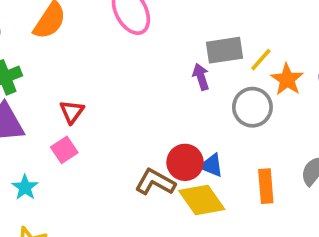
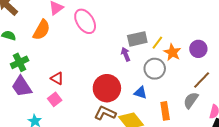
red triangle: (72, 112) -> (57, 78), turned -32
red circle: (185, 162) -> (107, 88), moved, size x1.4
blue triangle: (211, 165) -> (140, 93), moved

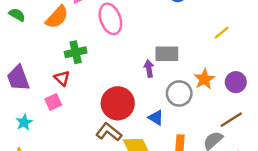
yellow line: (157, 43) -> (222, 33), moved
green cross: (20, 62) -> (76, 52), moved

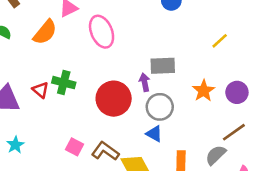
green cross: (76, 52) -> (64, 83), moved, turned 30
red triangle: (62, 78) -> (40, 90), moved
gray circle: (179, 93) -> (160, 107), moved
pink square: (53, 102) -> (74, 147), moved, turned -35
red circle: (118, 103) -> (114, 99), moved

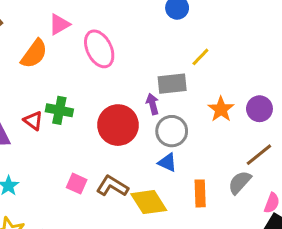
yellow line: (220, 41) -> (200, 57), moved

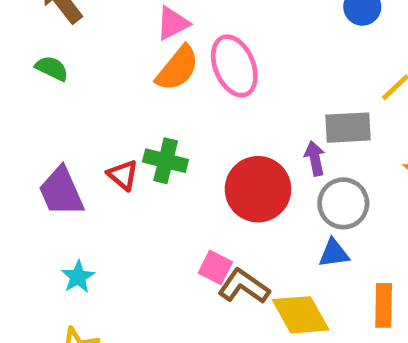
orange semicircle: (34, 54) -> (177, 68), moved
blue triangle: (167, 162) -> (334, 253), turned -36
pink square: (77, 184) -> (215, 267), moved

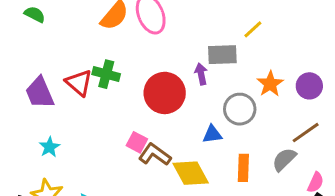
red triangle: (123, 175) -> (79, 83), size x1.4
gray circle: (343, 203) -> (240, 109), moved

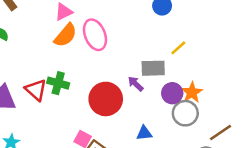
purple arrow: (201, 74) -> (136, 84), turned -35
purple circle: (309, 86) -> (172, 93), moved
gray circle: (240, 109) -> (185, 113), moved

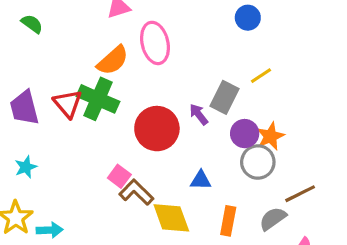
orange semicircle: (65, 35) -> (113, 60), moved
gray rectangle: (153, 68) -> (225, 97), turned -70
green cross: (58, 83) -> (98, 99), size x1.4

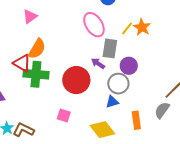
pink ellipse: (155, 43) -> (94, 25), moved
red triangle: (68, 104) -> (22, 63), moved
orange star: (270, 136) -> (142, 27), moved
gray circle: (258, 162) -> (118, 84), moved
brown L-shape: (136, 192) -> (23, 130), moved

